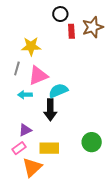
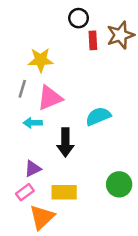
cyan semicircle: (58, 91) -> (98, 116), moved

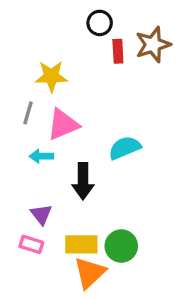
purple triangle: (33, 169) -> (41, 214), turned -42
green circle: (119, 184) -> (121, 246), moved
pink rectangle: (25, 192) -> (31, 244), turned 54
orange triangle: (42, 217) -> (90, 273), moved

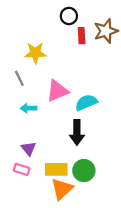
gray line: (28, 113) -> (19, 78), turned -42
pink triangle: (63, 124) -> (57, 91), moved
black arrow: (83, 181) -> (77, 132), moved

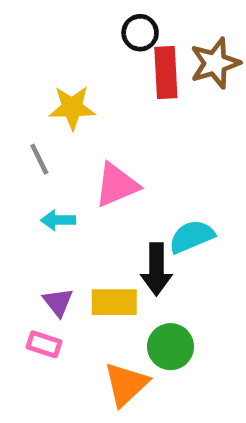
red rectangle: (82, 36) -> (166, 73), size x1.5
cyan semicircle: (86, 102) -> (192, 237), moved
yellow rectangle: (56, 169) -> (114, 302), moved

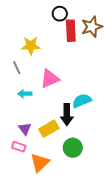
yellow rectangle: (114, 302) -> (49, 129), turned -30
orange triangle: (126, 384) -> (40, 163), moved

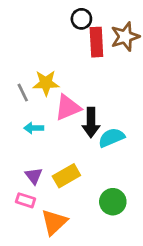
yellow star: (31, 46) -> (46, 83), moved
black arrow: (67, 115) -> (91, 123), moved
green circle: (73, 148) -> (113, 202), moved

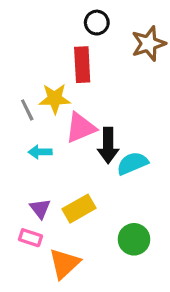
red rectangle: (96, 42) -> (82, 65), moved

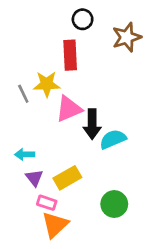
cyan arrow: (40, 152) -> (25, 154), moved
pink rectangle: (30, 238) -> (47, 203), moved

